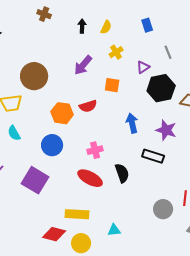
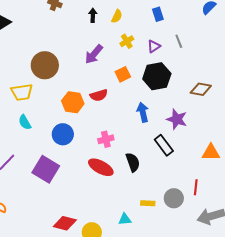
purple triangle: (143, 67) -> (154, 46), moved
orange square: (112, 85) -> (123, 74), turned -35
black hexagon: (161, 88) -> (157, 76), moved
black rectangle: (153, 156) -> (164, 145), turned 35
yellow rectangle: (77, 214) -> (148, 203), moved, size x0.6

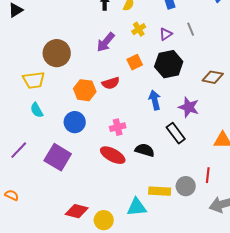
black semicircle: (133, 162) -> (145, 150), turned -54
yellow rectangle: (148, 203) -> (160, 191), size x1.5
cyan triangle: (125, 219) -> (137, 207), size x1.5

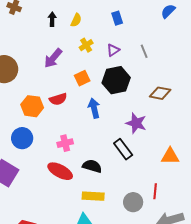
gray line: (191, 29) -> (144, 51), moved
blue arrow: (155, 100) -> (94, 108), moved
yellow rectangle: (160, 191) -> (93, 196), moved

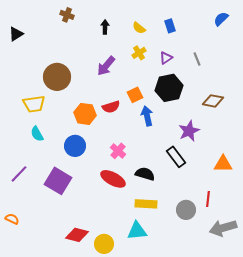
yellow semicircle: (76, 20) -> (139, 28), moved, turned 104
orange square: (82, 78) -> (135, 95), moved
purple star: (136, 123) -> (189, 131), turned 30
pink cross: (65, 143) -> (118, 151), turned -35

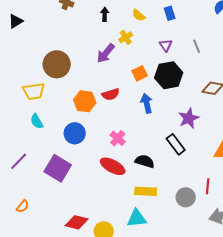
yellow cross: (139, 53) -> (126, 37), moved
purple triangle: (166, 58) -> (166, 45), turned -32
orange square: (135, 95) -> (140, 73), moved
orange semicircle: (12, 219) -> (23, 206), moved, turned 104

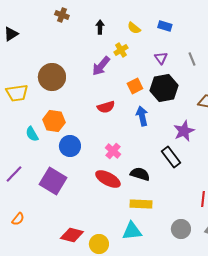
blue rectangle: (170, 13) -> (165, 26), turned -56
yellow trapezoid: (34, 91) -> (17, 93), moved
orange hexagon: (85, 101) -> (54, 121), moved
gray circle: (186, 197) -> (181, 229), moved

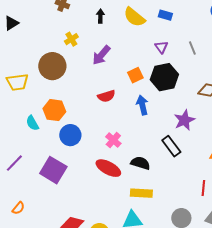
yellow semicircle: (134, 28) -> (134, 17), size x1.6
yellow cross: (121, 50) -> (71, 39), moved

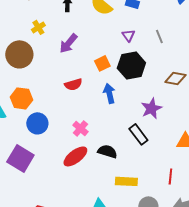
red ellipse: (108, 168) -> (75, 156), turned -65
yellow rectangle: (141, 193) -> (126, 181), moved

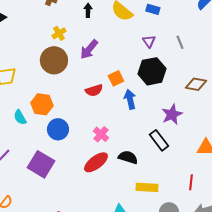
brown circle: (19, 54) -> (54, 60), moved
orange square: (102, 63) -> (116, 78), moved

